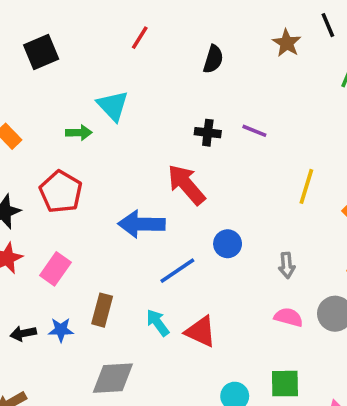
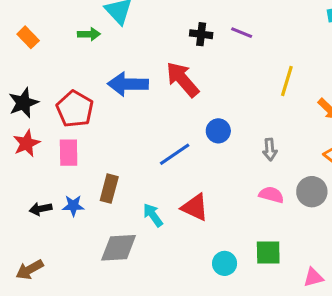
red pentagon: (61, 192) -> (75, 109), moved
blue arrow: (142, 224) -> (128, 84), moved
pink rectangle: (55, 269) -> (69, 153), turned -36
cyan arrow: (158, 323) -> (153, 215), moved

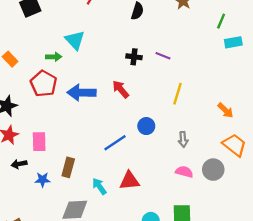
red arrow: (182, 79) -> (121, 89), size x0.7
yellow line: (287, 81) -> (178, 94), moved
red pentagon: (75, 109) -> (44, 84), moved
red triangle: (195, 207) -> (130, 181), turned -30
black arrow: (41, 209) -> (19, 164), moved

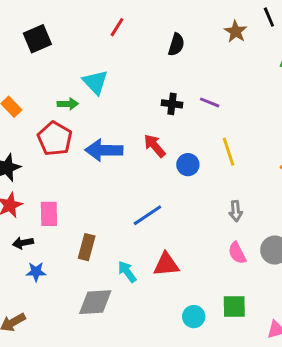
yellow line: (178, 94) -> (228, 152), turned -35
blue circle: (146, 126) -> (188, 165), moved
pink semicircle: (184, 172) -> (237, 253), turned -132
blue star: (42, 180) -> (36, 272), moved

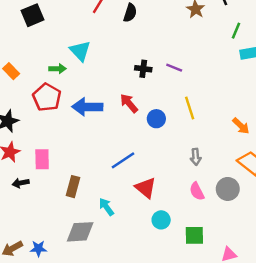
black semicircle: (176, 45) -> (130, 13), moved
red triangle: (166, 264) -> (146, 188), moved, turned 45
blue star: (36, 272) -> (38, 248), moved
cyan circle: (194, 317) -> (161, 220), moved

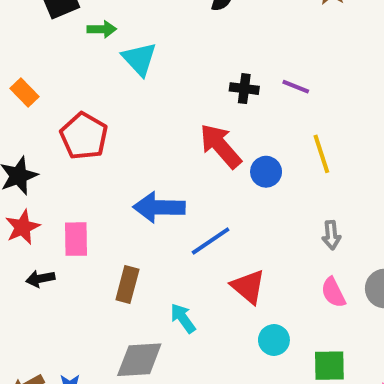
green arrow: (58, 69) -> (102, 29), moved
red arrow: (129, 103) -> (220, 146), size x1.4
blue arrow: (87, 107) -> (159, 207), moved

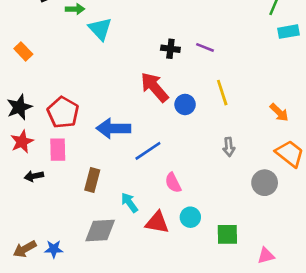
red pentagon: (84, 136) -> (63, 112), moved
red triangle: (248, 287) -> (157, 222), moved, turned -30
pink semicircle: (333, 292) -> (173, 183), moved

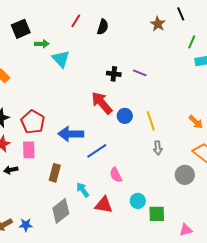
yellow line: (222, 93) -> (151, 121), moved
cyan circle: (190, 217) -> (138, 201), moved
gray diamond: (100, 230) -> (61, 211), turned -35

